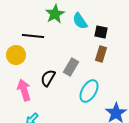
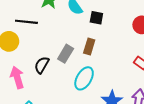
brown rectangle: (101, 54) -> (89, 47), moved

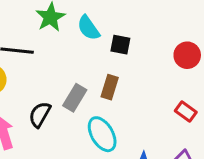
cyan ellipse: (84, 78) -> (102, 134), turned -60

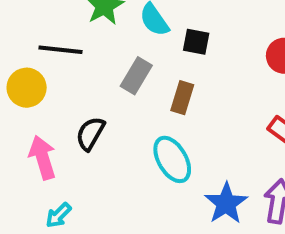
gray rectangle: (75, 98) -> (136, 76), moved

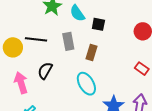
black line: (60, 50) -> (36, 39), moved
gray rectangle: (136, 76) -> (68, 41), turned -42

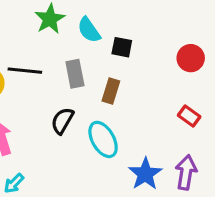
black semicircle: (45, 71) -> (62, 121), moved

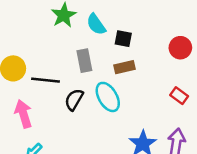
black line: (25, 71) -> (45, 80), moved
brown rectangle: (111, 91) -> (125, 67), moved, turned 60
cyan ellipse: (103, 139) -> (108, 97), moved

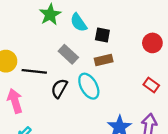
gray rectangle: (84, 61) -> (68, 54), turned -36

